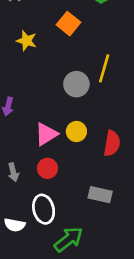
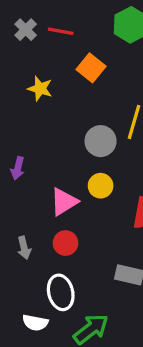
yellow circle: (76, 131) -> (101, 186), moved
white semicircle: (15, 225) -> (35, 323), moved

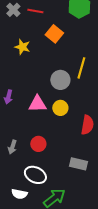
pink triangle: (64, 202) -> (37, 104), moved, turned 30
gray arrow: (24, 248) -> (12, 147), turned 32
white ellipse: (61, 292) -> (35, 175), turned -50

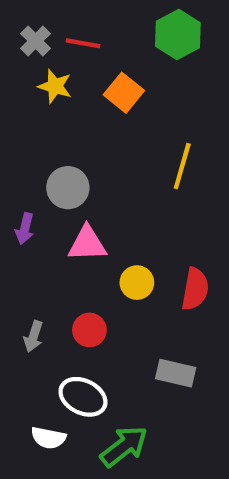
yellow star: (22, 47) -> (55, 86), moved
gray circle: (60, 80) -> (68, 188), moved
yellow circle: (60, 108) -> (137, 283), moved

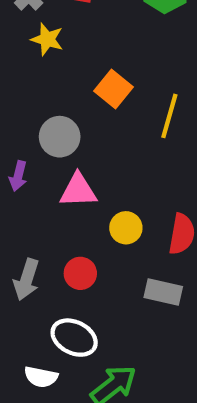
orange square: (124, 93) -> (113, 89), moved
gray arrow: (33, 336) -> (26, 280), size x1.4
gray rectangle: (176, 373) -> (163, 292), moved

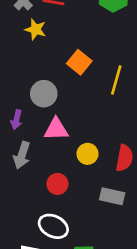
gray arrow: (26, 280) -> (22, 155), moved

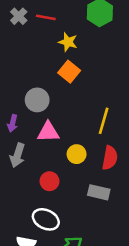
yellow star: (36, 29) -> (68, 42), moved
yellow line: (116, 80) -> (104, 121), moved

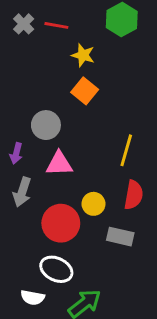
yellow circle: (77, 154) -> (94, 204), moved
red circle: (49, 181) -> (61, 223), size x1.6

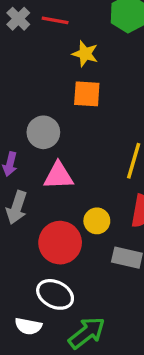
orange square: (85, 91) -> (87, 94), turned -35

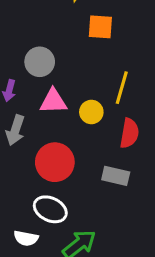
orange square: (87, 94) -> (100, 27), moved
yellow circle: (97, 221) -> (91, 112), moved

